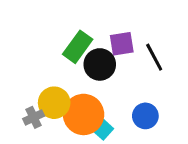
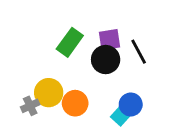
black circle: (100, 64) -> (106, 60), moved
orange circle: (84, 114) -> (75, 103), size x0.7
cyan square: (103, 129) -> (120, 116), moved

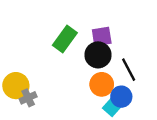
black line: (139, 52) -> (129, 70), moved
yellow circle: (49, 93) -> (16, 86), moved
orange circle: (75, 103) -> (102, 84), moved

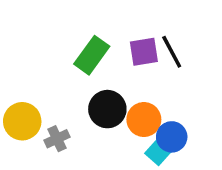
black circle: (98, 55) -> (107, 109), moved
black line: (129, 70) -> (172, 52), moved
gray cross: (28, 98) -> (57, 139), moved

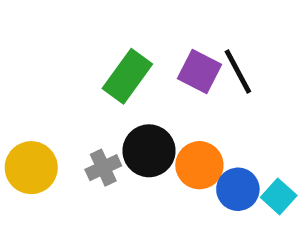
purple square: (144, 52) -> (199, 72), turned 36
gray cross: (57, 139) -> (103, 168), moved
cyan square: (158, 153) -> (279, 196), moved

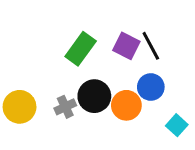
blue circle: (238, 189) -> (151, 87), moved

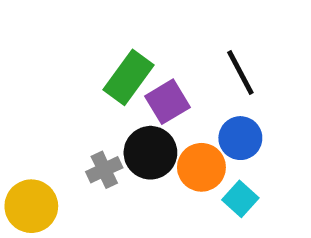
purple square: (126, 46) -> (167, 102), moved, turned 32
yellow circle: (20, 107) -> (31, 206), moved
cyan square: (177, 125) -> (240, 199), moved

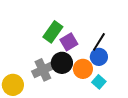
black line: (240, 72) -> (99, 42), moved, turned 60
gray cross: (104, 170) -> (43, 70), size x1.5

